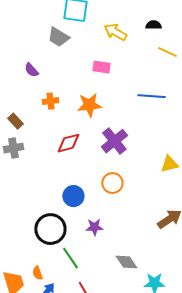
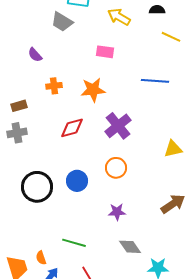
brown rectangle: (15, 121) -> (19, 106), turned -63
purple star: (94, 227) -> (117, 212), moved
black circle: (50, 229) -> (37, 187), moved
green line: (70, 258) -> (74, 243), turned -40

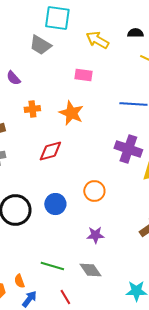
orange star: (93, 90) -> (71, 113), turned 30
purple cross: (118, 126) -> (128, 149), moved, turned -32
gray diamond: (130, 247) -> (90, 270), moved

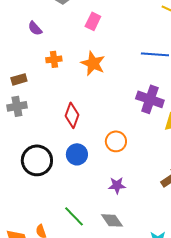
pink rectangle: (83, 75) -> (93, 21), moved, turned -72
red diamond: (50, 151) -> (72, 115), moved, turned -55
green line: (52, 266) -> (74, 216), turned 30

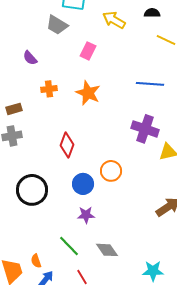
blue circle: (77, 154) -> (83, 184), moved
purple star: (117, 185) -> (86, 215), moved

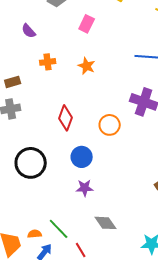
orange star: (88, 93) -> (87, 66), size x0.7
orange circle: (111, 171) -> (110, 125), moved
green line: (69, 246) -> (59, 229), moved
orange semicircle: (36, 261) -> (35, 234), turned 104

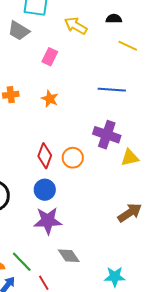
red diamond: (66, 118) -> (45, 156), moved
purple star: (85, 188) -> (48, 221), size x1.6

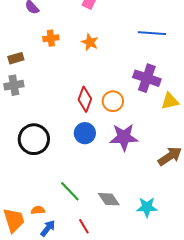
purple star: (48, 221) -> (124, 137), moved
green line: (22, 262) -> (70, 191), moved
cyan star: (115, 277) -> (147, 207), moved

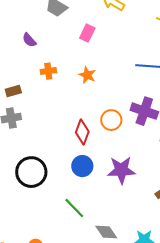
orange circle: (113, 101) -> (111, 120), moved
green line: (70, 191) -> (74, 208), moved

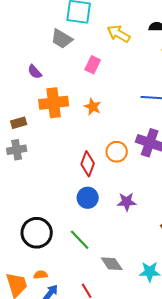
orange cross: (48, 71) -> (54, 103), size x1.8
purple star: (121, 170) -> (127, 202), size x0.7
black circle: (31, 172) -> (37, 233), moved

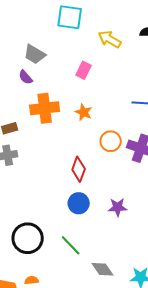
gray trapezoid: (62, 39) -> (35, 54), moved
orange circle: (117, 152) -> (111, 141), moved

